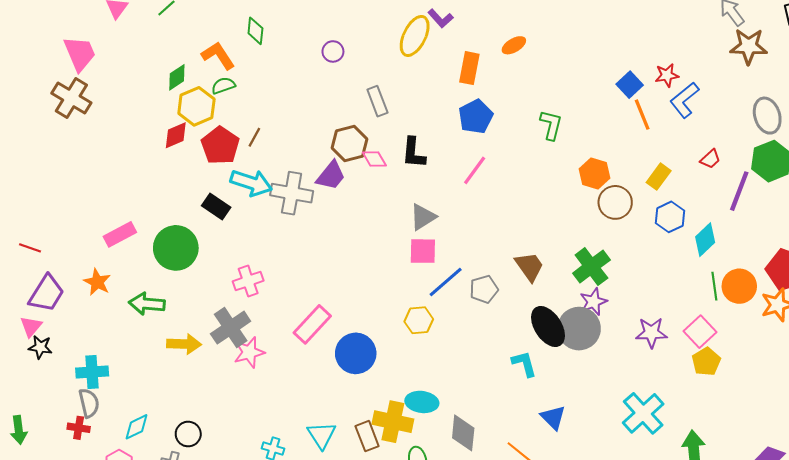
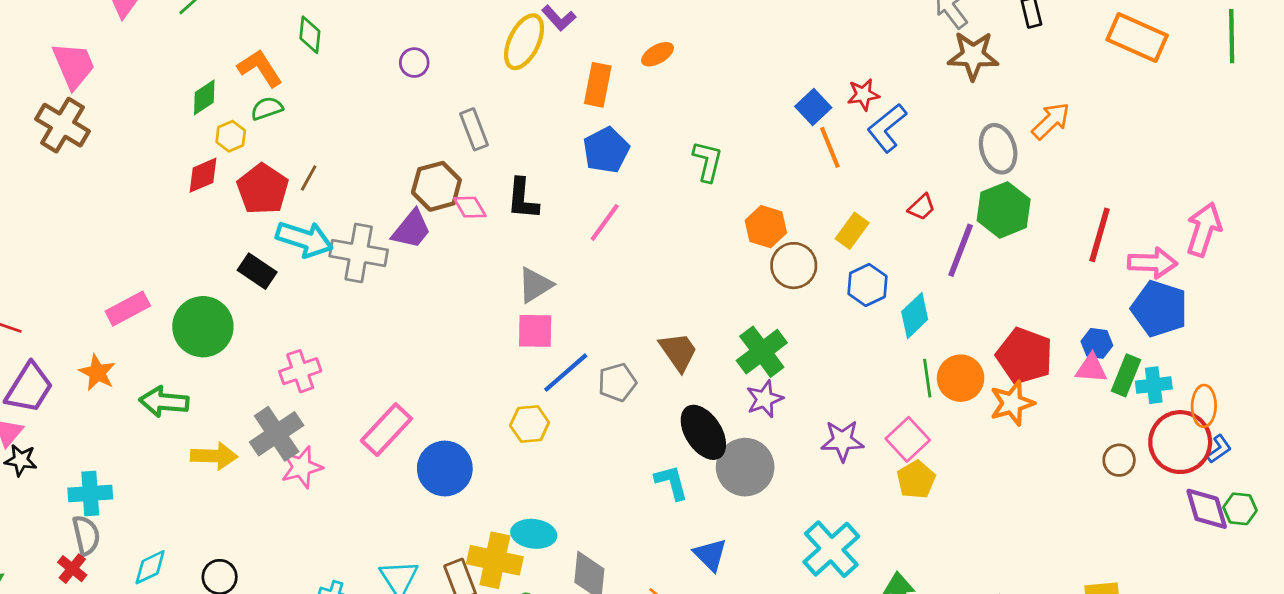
yellow hexagon: (196, 106) -> (231, 136), size x0.6
gray circle: (579, 329) -> (745, 467), moved
red cross: (79, 428) -> (72, 569), turned 30

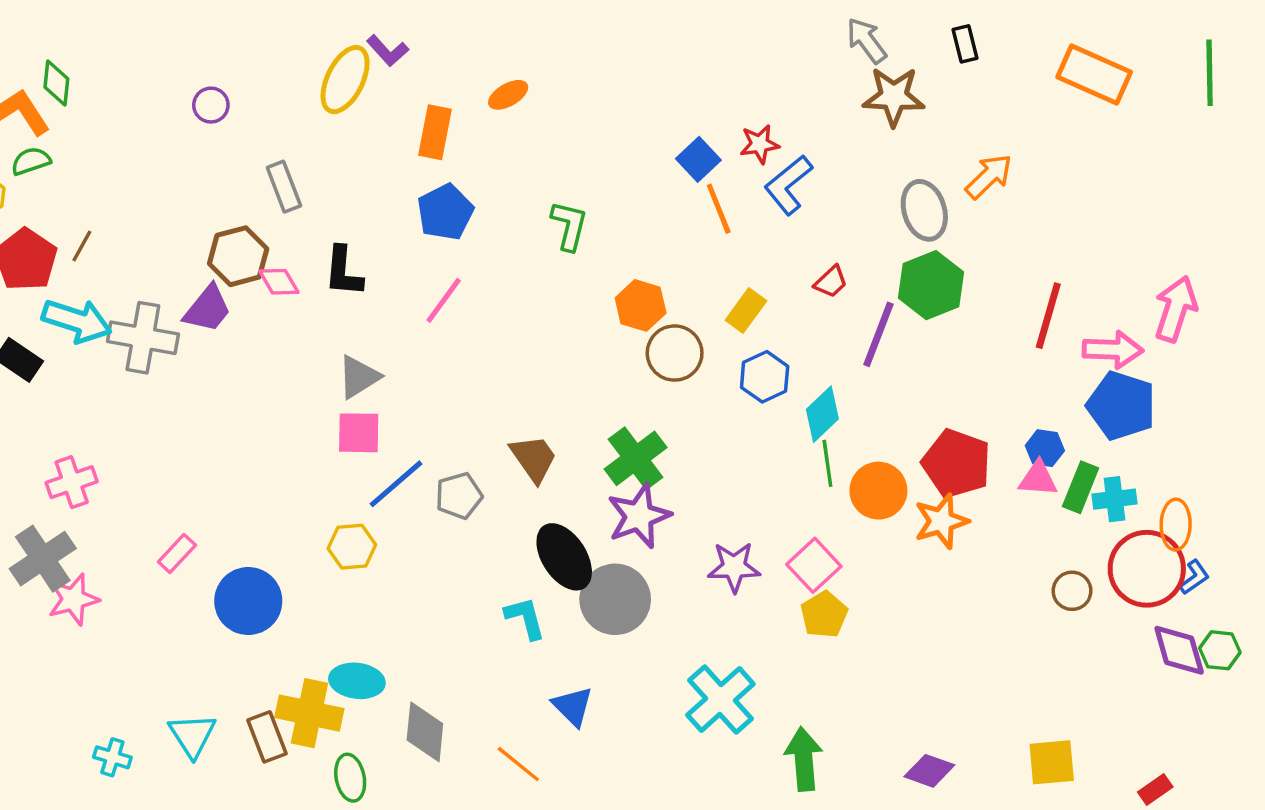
green diamond: (310, 35) -> (56, 83), moved
green line: (927, 378) -> (827, 463), moved
purple star: (765, 399) -> (639, 516), size x1.4
pink rectangle: (386, 430) -> (177, 553), size x0.6

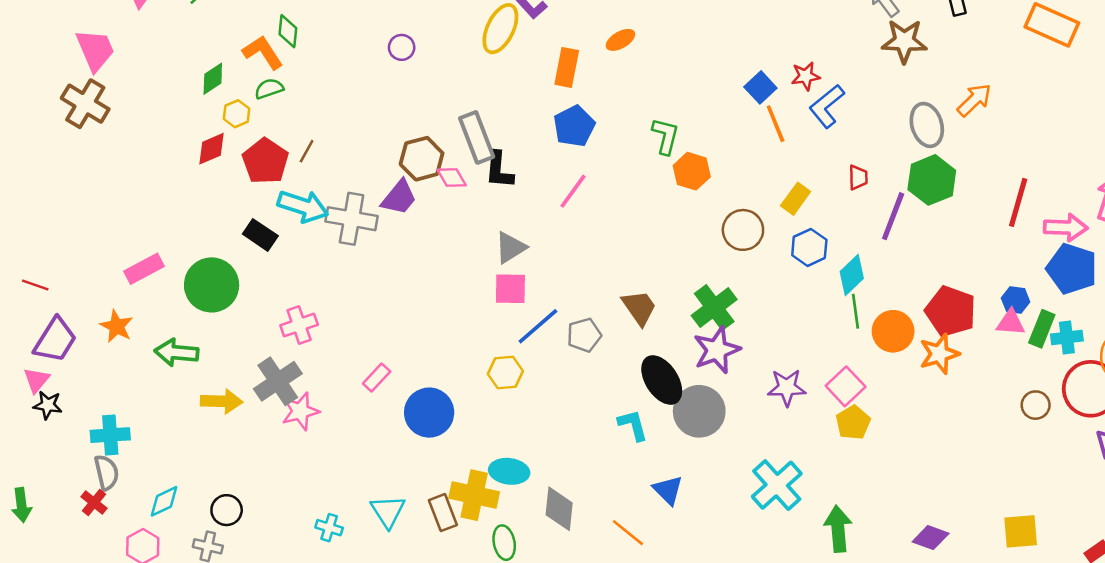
gray rectangle: (284, 187) -> (477, 137), moved, size x1.4
red trapezoid: (831, 282) -> (858, 177), turned -48
orange hexagon: (641, 305) -> (692, 171), moved

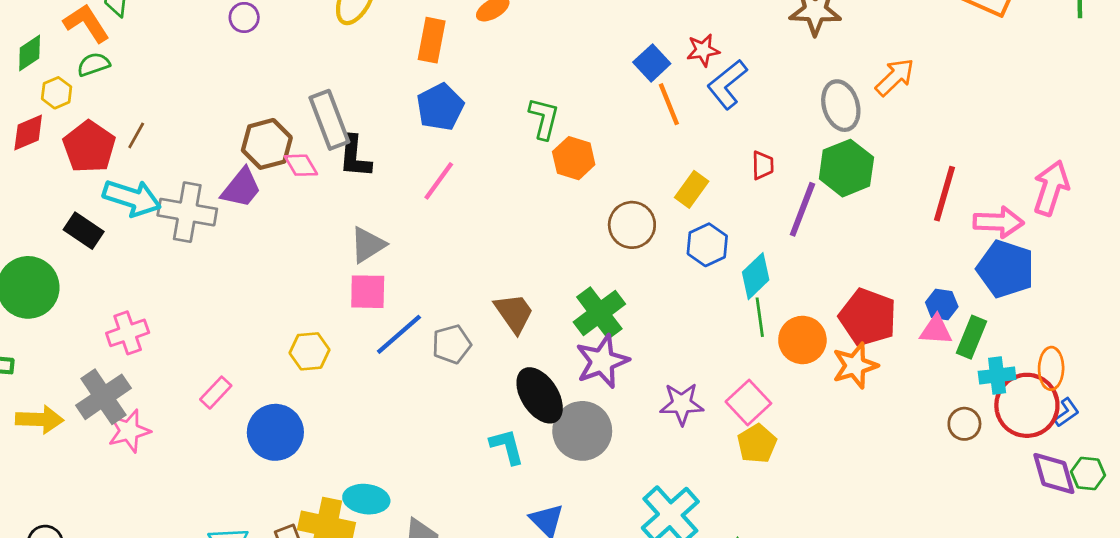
cyan cross: (1067, 338) -> (997, 375), moved
yellow hexagon: (505, 373) -> (309, 351), moved

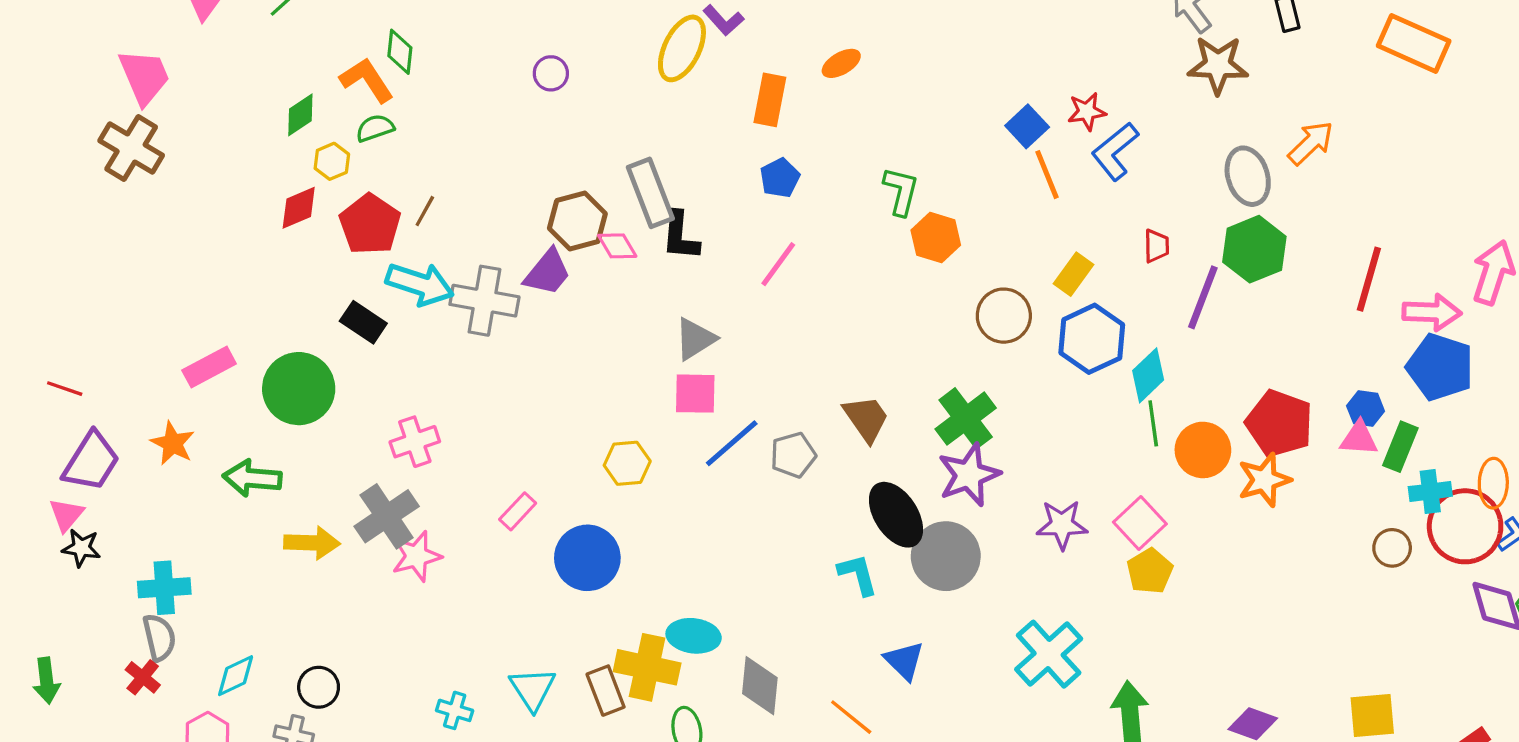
blue pentagon: (440, 107) -> (780, 178), size x0.7
blue hexagon: (707, 245) -> (1092, 339), size x1.4

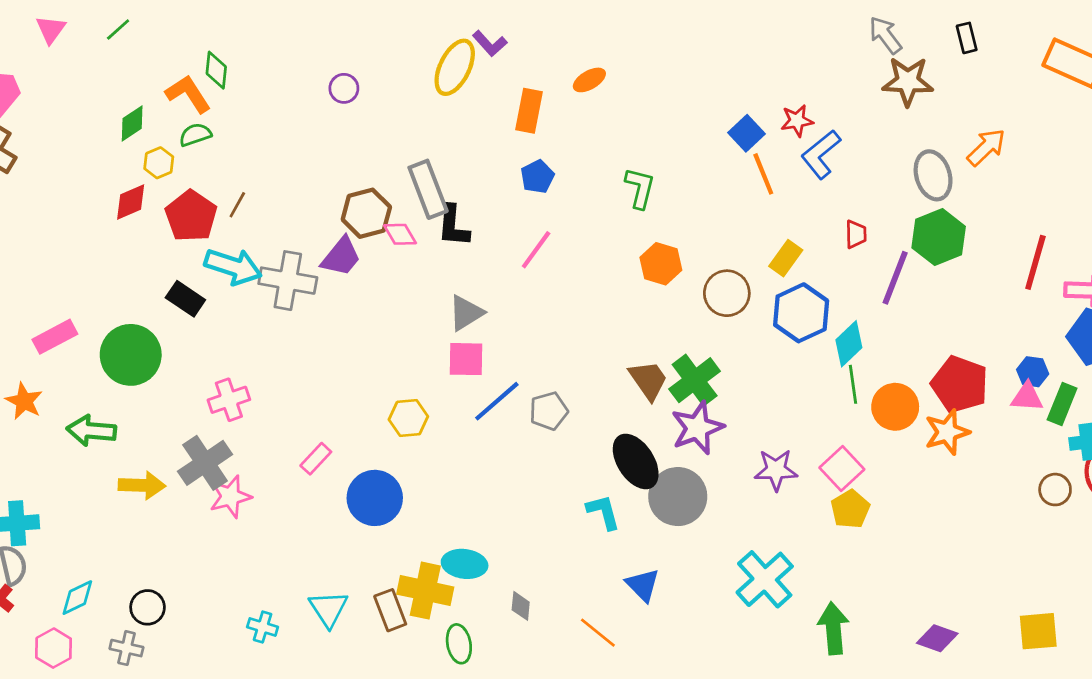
orange hexagon: (936, 238) -> (661, 264), moved
brown trapezoid: (866, 418) -> (648, 380), moved
gray diamond: (760, 686) -> (521, 606), size x0.6

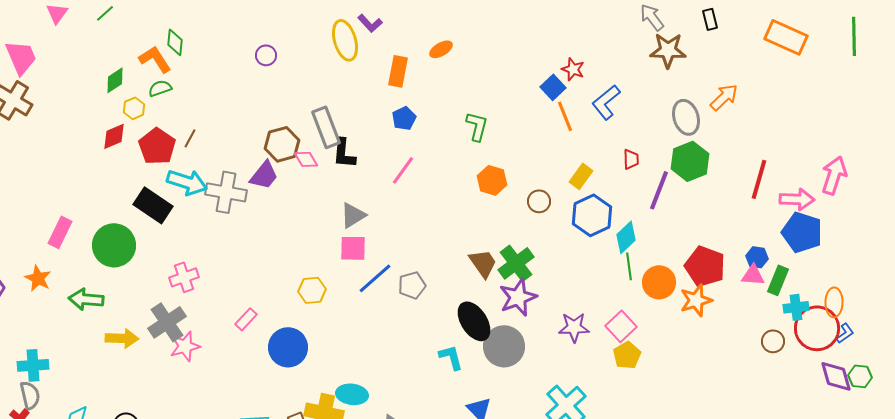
yellow ellipse: (455, 67) -> (345, 40), turned -42
red star: (797, 121) -> (573, 69), moved, turned 30
brown circle: (727, 293) -> (539, 201), size x0.7
black rectangle: (185, 299) -> (153, 205), size x1.4
pink rectangle: (55, 337) -> (60, 232), turned -36

